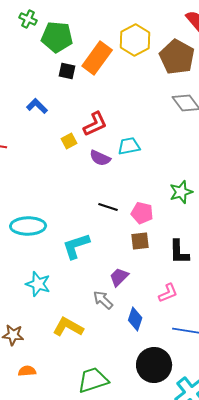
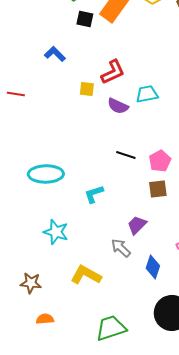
yellow square: (69, 141) -> (87, 89), turned 35
pink pentagon: (142, 213) -> (160, 161), turned 30
cyan L-shape: (76, 246) -> (94, 194), size x0.7

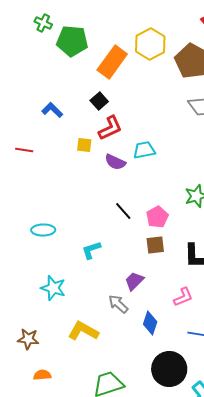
black square: (85, 19) -> (99, 101), moved, turned 36
red line: (16, 94) -> (24, 150), moved
black line: (126, 155) -> (123, 211), turned 30
cyan ellipse: (46, 174) -> (43, 230), size x0.7

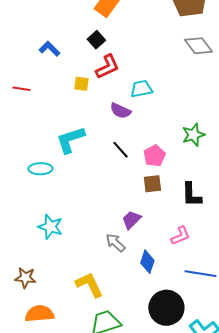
purple semicircle: (115, 162) -> (120, 111), moved
cyan L-shape: (91, 250) -> (70, 140), moved, size x1.5
yellow L-shape: (83, 331) -> (89, 285), moved, turned 36
orange semicircle: (42, 375) -> (39, 314), size x1.6

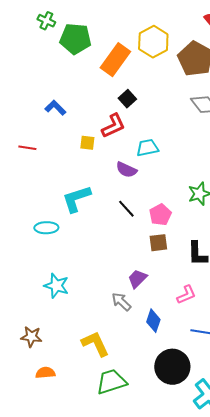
black square: (96, 40) -> (127, 99), moved
orange semicircle: (39, 314) -> (45, 373), size x0.7

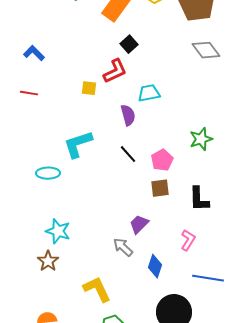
blue L-shape: (55, 108) -> (34, 53), moved
purple semicircle: (126, 170) -> (128, 115), turned -130
pink L-shape: (186, 295) -> (188, 240), turned -35
brown star: (31, 337) -> (48, 261), moved, turned 30

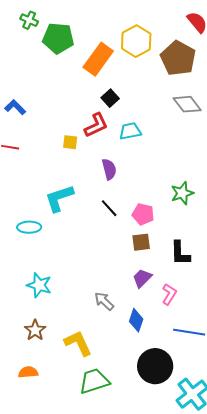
cyan trapezoid: (149, 93) -> (130, 131), moved
pink pentagon: (162, 160) -> (143, 214), turned -30
purple trapezoid: (139, 224) -> (142, 278), moved
brown star: (48, 261) -> (35, 330), moved

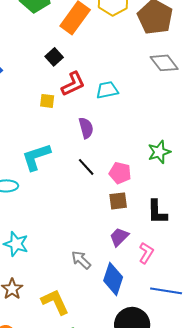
black square: (110, 98) -> (54, 57), moved
blue diamond: (136, 320) -> (113, 279), size x1.4

